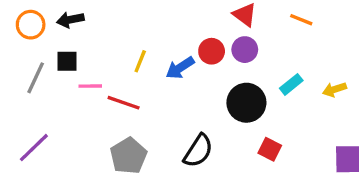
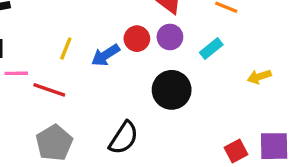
cyan rectangle: (291, 84) -> (211, 49), moved
red square: (270, 149) -> (236, 151), moved, turned 35

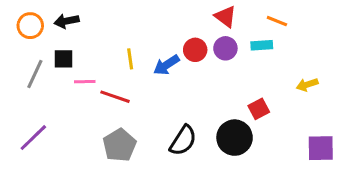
yellow line: (66, 49) -> (130, 59), turned -30
cyan rectangle: (211, 49) -> (262, 45), moved, turned 35
black circle: (172, 90) -> (235, 138), moved
red square: (236, 151) -> (259, 109), moved

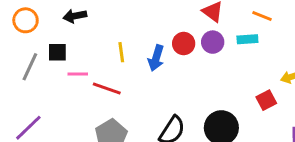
black arrow: (67, 21) -> (75, 16), moved
blue arrow: (166, 65) -> (156, 58), turned -40
red square: (259, 109) -> (266, 100), moved

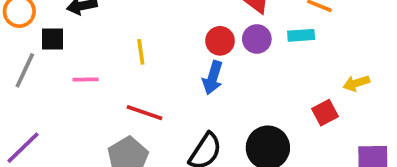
black square: (57, 52) -> (52, 39), moved
blue arrow: (156, 58) -> (213, 78), moved
red line: (107, 89) -> (145, 113), moved

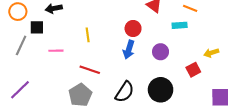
purple circle: (257, 39) -> (161, 52), moved

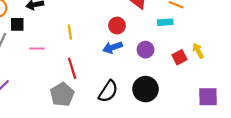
blue arrow: (129, 50) -> (113, 47), turned 54
yellow arrow: (211, 53) -> (198, 51), turned 80
red line: (90, 70) -> (72, 68), turned 54
red square: (193, 70) -> (179, 57), moved

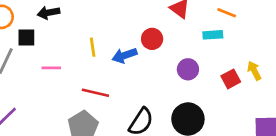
blue arrow: (113, 47) -> (124, 55), moved
red line: (72, 68) -> (95, 93), turned -60

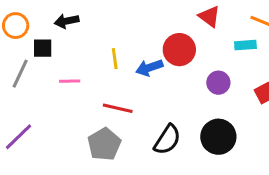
red circle: (152, 39) -> (179, 50), size x1.4

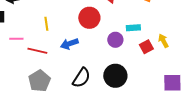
cyan rectangle: (245, 45) -> (133, 28), moved
blue arrow: (149, 68) -> (69, 44), moved
red line: (118, 108) -> (37, 51), moved

